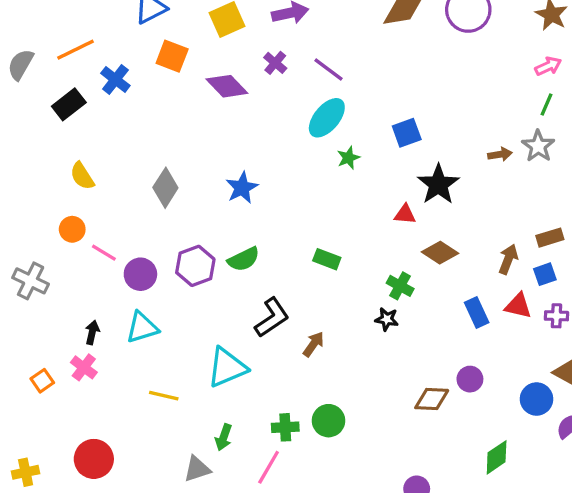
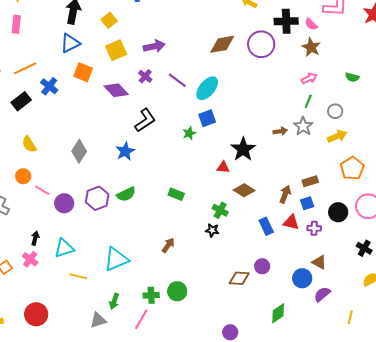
cyan ellipse: (327, 118) -> (207, 88), moved
blue square: (407, 133) -> (207, 118), moved
black L-shape: (272, 317) -> (145, 120), moved
cyan triangle: (142, 327) -> (64, 248), moved

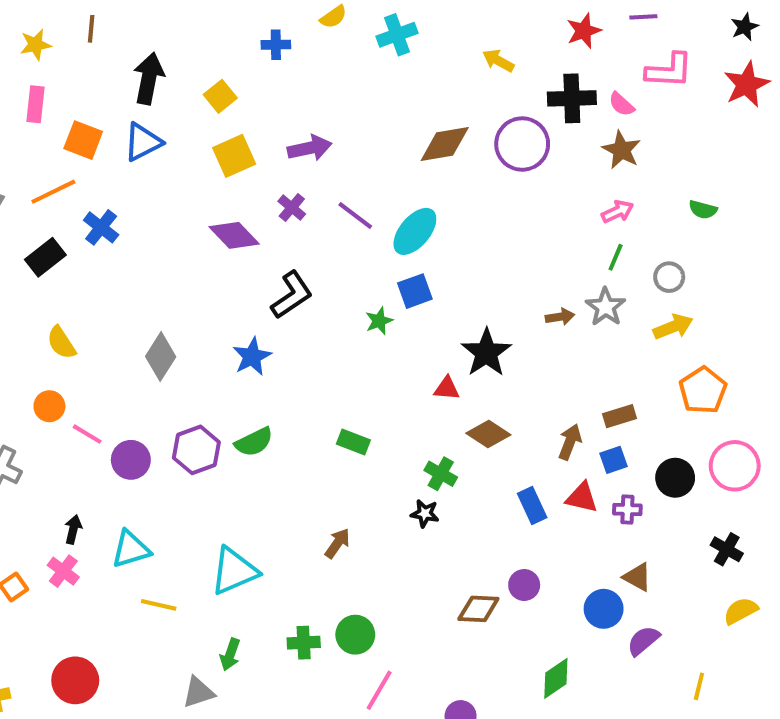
orange square: (83, 72) -> (83, 140), moved
pink line: (141, 319) -> (379, 690), moved

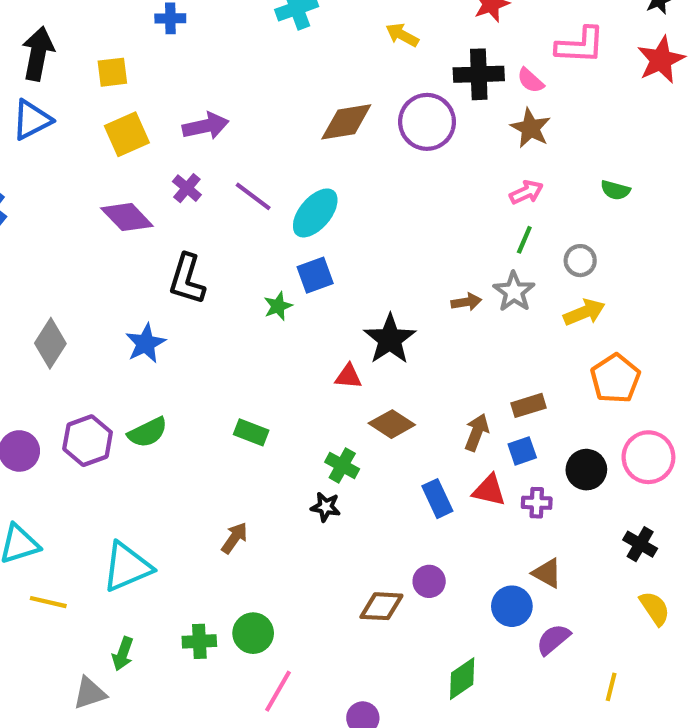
yellow square: (220, 96) -> (112, 72), turned 32
black L-shape: (292, 295) -> (187, 279), turned 141
yellow semicircle: (741, 611) -> (655, 608), turned 84

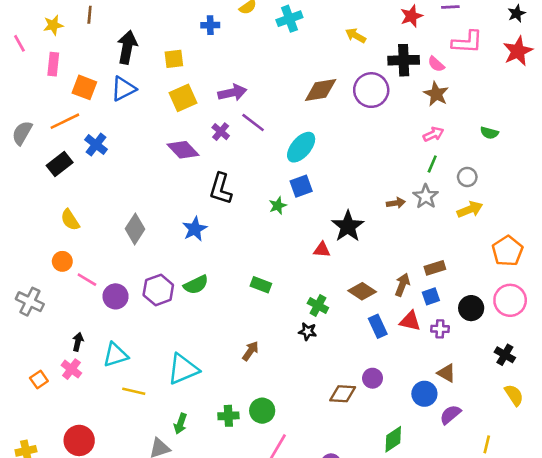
purple line: (253, 196) -> (253, 122), moved
orange pentagon: (615, 379) -> (507, 251), moved
brown diamond: (392, 424) -> (362, 291), moved

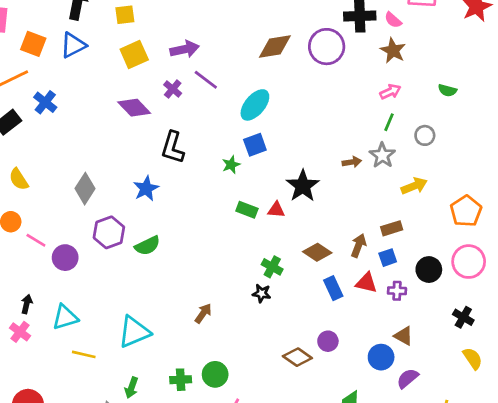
yellow arrow: (470, 209) -> (414, 186), moved
green rectangle: (261, 285) -> (247, 210), moved
purple hexagon: (158, 290) -> (109, 232), moved
brown diamond: (343, 394) -> (297, 357), turned 32

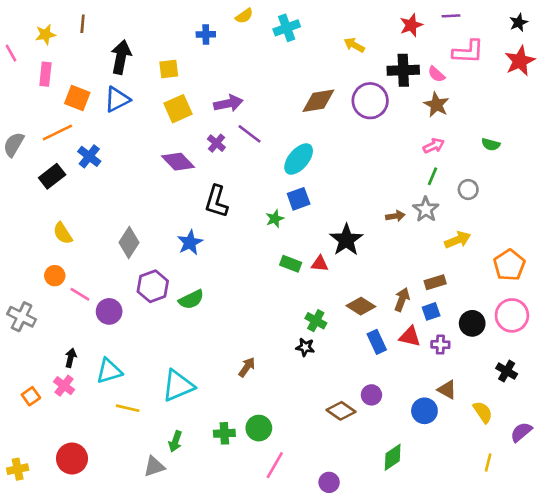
yellow semicircle: (473, 358) -> (483, 412), moved
purple semicircle: (408, 378) -> (521, 432), moved

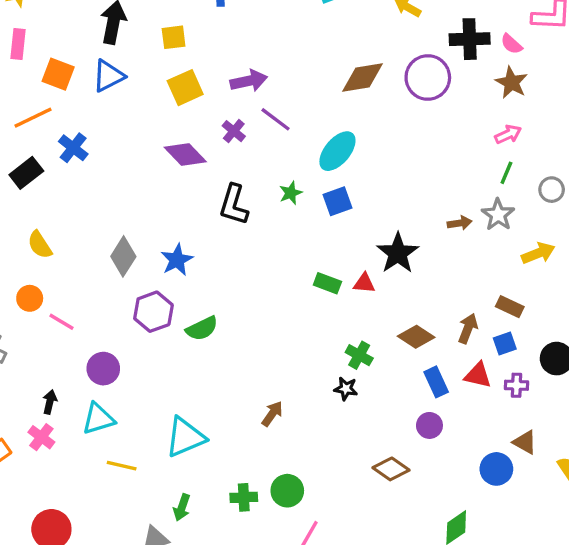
green star: (275, 219) -> (291, 193), moved
blue star: (190, 243) -> (177, 260), moved
brown rectangle: (435, 282) -> (510, 307), turned 42
purple circle: (109, 311) -> (103, 369), moved
purple circle: (371, 395) -> (429, 425), moved

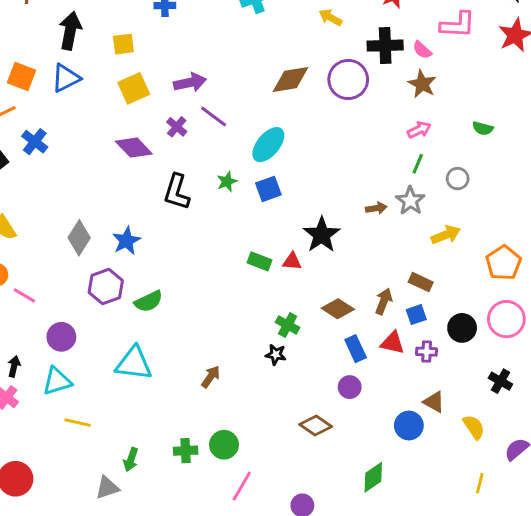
cyan triangle: (185, 437) -> (134, 363), moved, turned 30

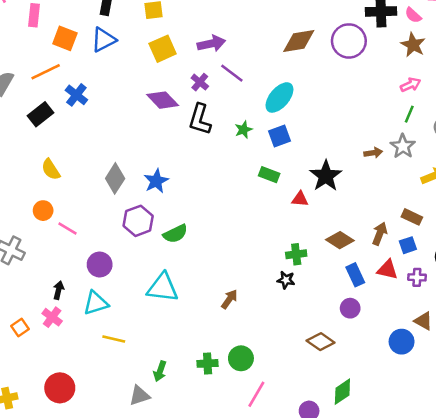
black L-shape: (177, 192) -> (200, 119), moved
green rectangle: (259, 261) -> (269, 175), moved
green cross: (288, 325) -> (296, 254), turned -36
green diamond: (373, 477) -> (342, 392), moved

